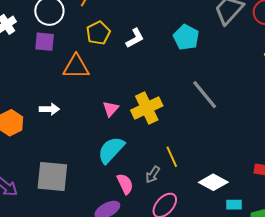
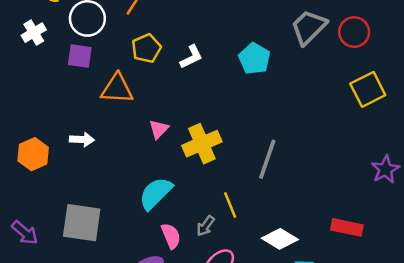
gray line: (205, 95) -> (267, 159), moved, turned 56
pink triangle: (111, 109) -> (159, 129), moved

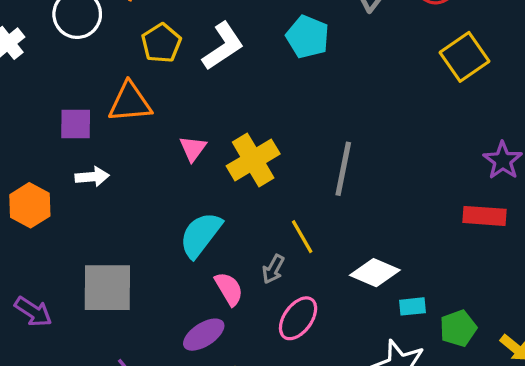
purple square: (80, 56) -> (76, 124), moved
white L-shape: (191, 57) -> (223, 46), size x1.4
red rectangle: (347, 227) -> (484, 216), moved

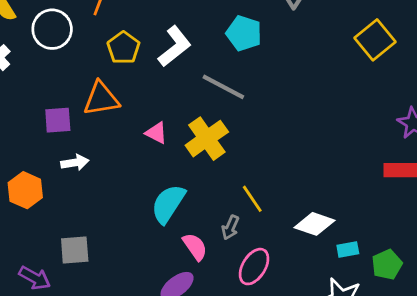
pink triangle: (193, 149) -> (156, 133), turned -35
gray line: (343, 169) -> (223, 87), moved, turned -69
gray square: (107, 288) -> (75, 250), moved, size x0.7

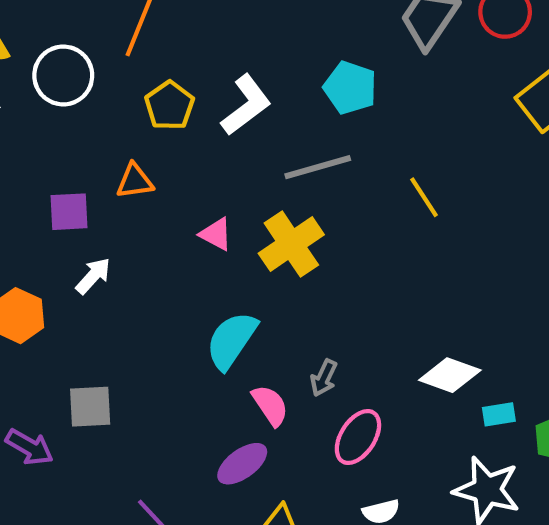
gray line: (223, 87) -> (318, 167), turned -45
orange triangle: (101, 99) -> (135, 181), size x0.7
white arrow: (75, 163) -> (93, 276), turned -40
yellow line: (252, 199) -> (424, 197), moved

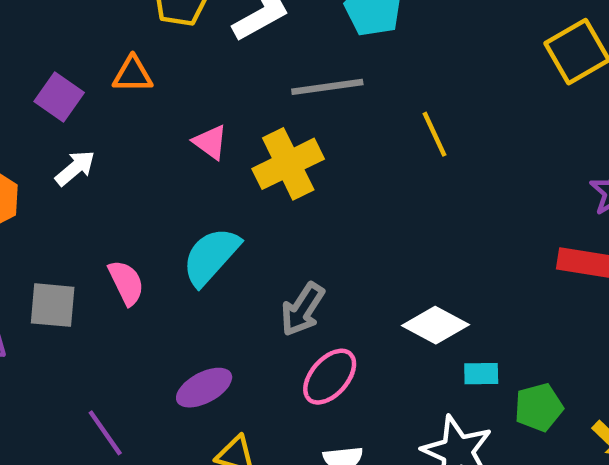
purple square: (69, 212) -> (59, 97), turned 30
gray arrow: (324, 378) -> (302, 309), size x1.4
pink semicircle: (270, 405) -> (126, 283), moved

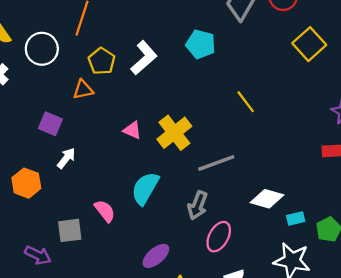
orange triangle: (133, 75) -> (83, 90), moved
gray line: (327, 87) -> (216, 163), moved

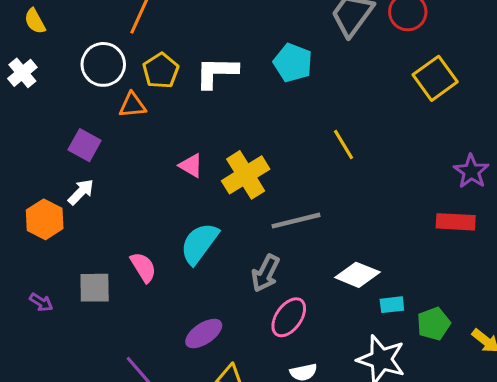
white circle: (42, 49) -> (103, 64), moved
white L-shape: (144, 58) -> (217, 72), turned -144
white arrow: (66, 158) -> (81, 192), moved
purple arrow: (38, 255) -> (41, 302), moved, size x0.7

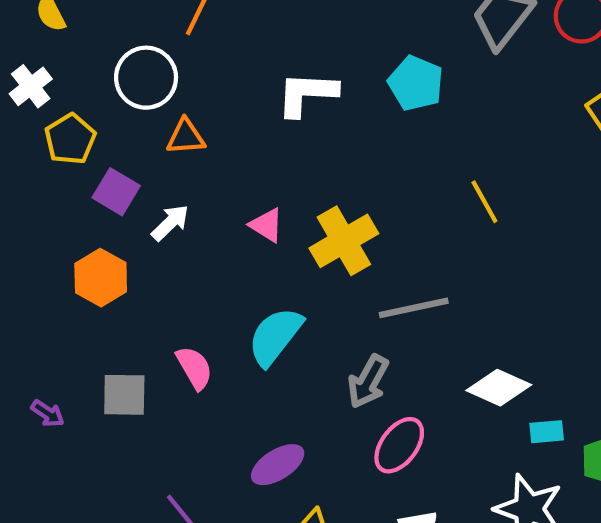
yellow pentagon: (161, 71) -> (70, 139), moved
white arrow: (81, 192) -> (170, 223), moved
orange hexagon: (45, 219) -> (101, 278), moved

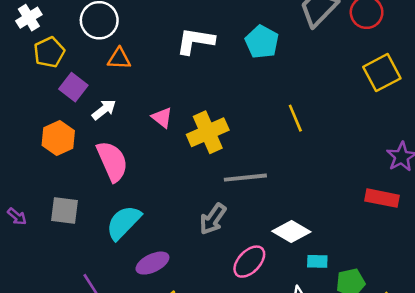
cyan semicircle: (275, 336) -> (124, 222), moved
pink semicircle: (194, 368) -> (112, 161), moved, size x1.5
pink ellipse: (399, 445) -> (249, 262), moved

